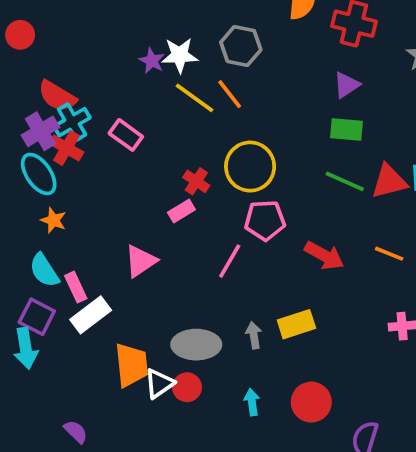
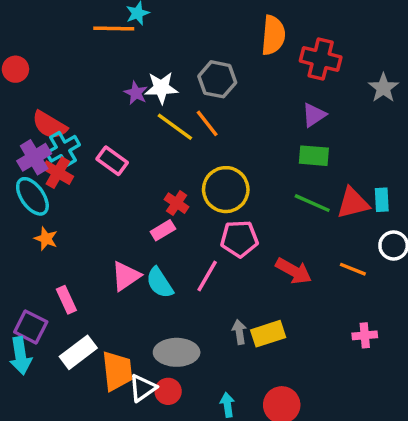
cyan semicircle: (44, 270) -> (160, 283), moved
white rectangle: (91, 315) -> (78, 352), moved
gray arrow: (254, 335) -> (239, 332), moved

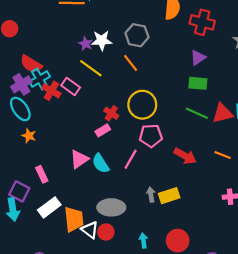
yellow line: (175, 127) -> (91, 68), moved
red cross: (58, 173) -> (51, 91), moved
white triangle: (143, 388) -> (90, 230), turned -48

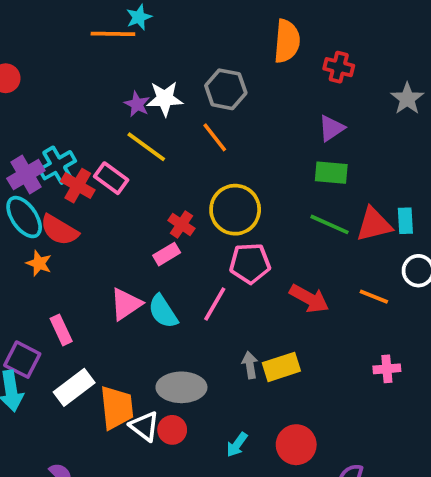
red cross: (202, 22) -> (339, 67), size x0.7
red semicircle: (31, 64) -> (59, 230), moved
cyan arrow: (143, 241) -> (237, 445), turned -136

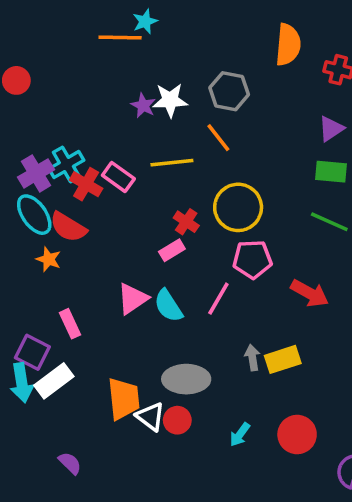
yellow line: (146, 147) -> (172, 163), moved, turned -42
white rectangle: (74, 387) -> (54, 381), moved

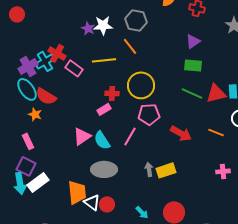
red cross: (86, 184) -> (57, 53), moved
red cross: (186, 222) -> (112, 93), turned -32
pink rectangle: (70, 324) -> (28, 141), moved
gray ellipse: (186, 379) -> (104, 169), moved
cyan arrow: (240, 435) -> (142, 212), turned -80

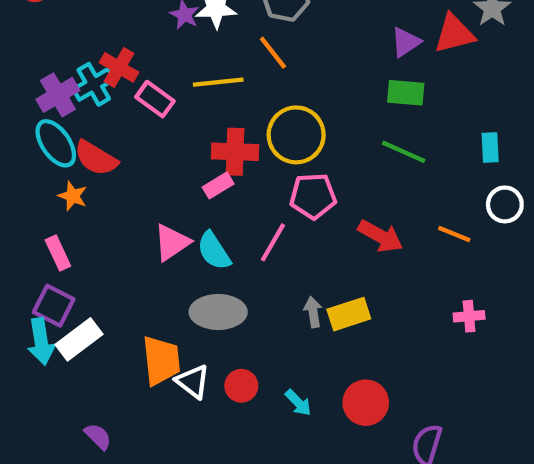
red cross: (112, 93) -> (235, 152), size x1.5
red triangle: (216, 93) -> (454, 34), moved
red circle: (107, 204) -> (241, 386), moved

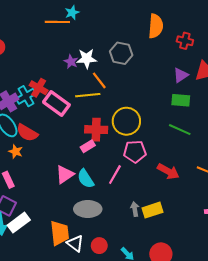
orange line: (273, 53) -> (99, 80), moved
pink rectangle: (155, 99) -> (56, 103), size x1.4

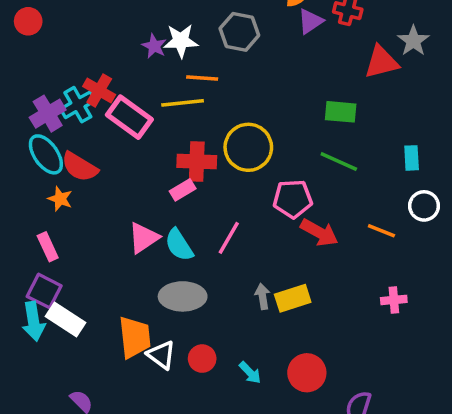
purple triangle: (181, 75) -> (310, 21), moved
orange line: (99, 80) -> (202, 78), turned -48
pink pentagon: (135, 152) -> (293, 199), moved
white rectangle: (19, 223) -> (65, 319), turned 70

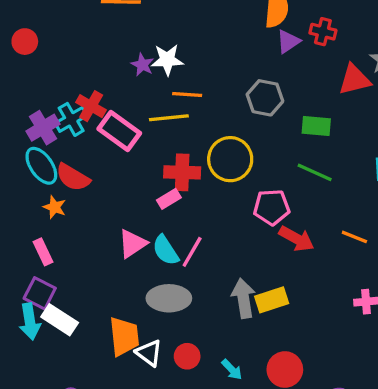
gray hexagon: (239, 32) -> (265, 98), moved
pink line: (229, 238) -> (192, 252), moved
gray arrow: (262, 296) -> (243, 298), size x1.6

